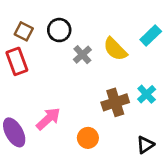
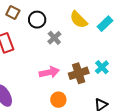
brown square: (24, 31) -> (13, 12), moved
yellow semicircle: (115, 49) -> (79, 20), moved
pink arrow: (48, 119) -> (49, 72), moved, turned 30

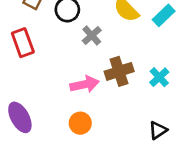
brown cross: (79, 73) -> (119, 71), moved
orange circle: (58, 100) -> (80, 123), moved

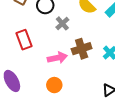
red rectangle: (23, 43) -> (24, 40), moved

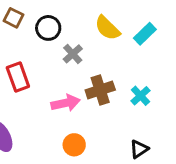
orange circle: (54, 85) -> (74, 145), moved

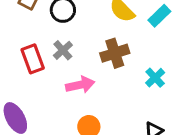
gray cross: (73, 54) -> (63, 50), moved
brown cross: (100, 90) -> (115, 53), moved

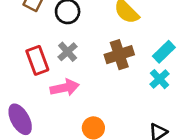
cyan rectangle: (159, 16) -> (164, 52), moved
pink arrow: (80, 85) -> (65, 88), moved

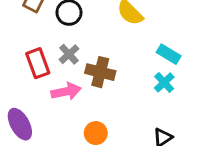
cyan rectangle: (164, 52) -> (169, 54), turned 75
brown cross: (119, 55) -> (100, 72), moved, turned 32

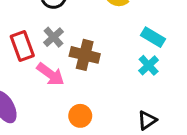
pink arrow: (66, 91) -> (51, 74), turned 48

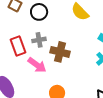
gray cross: (53, 37) -> (39, 40), turned 32

